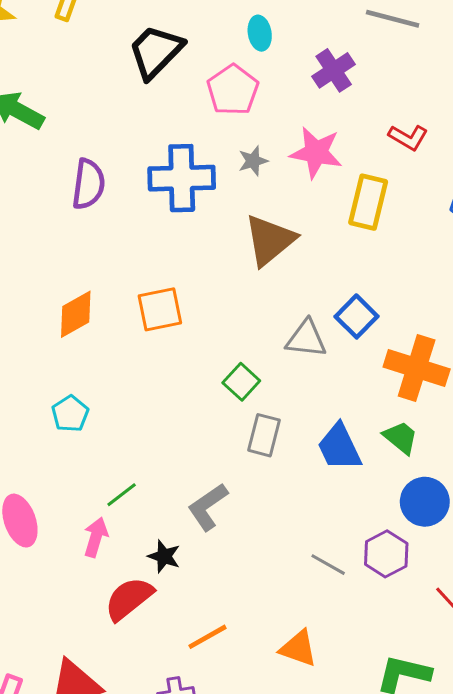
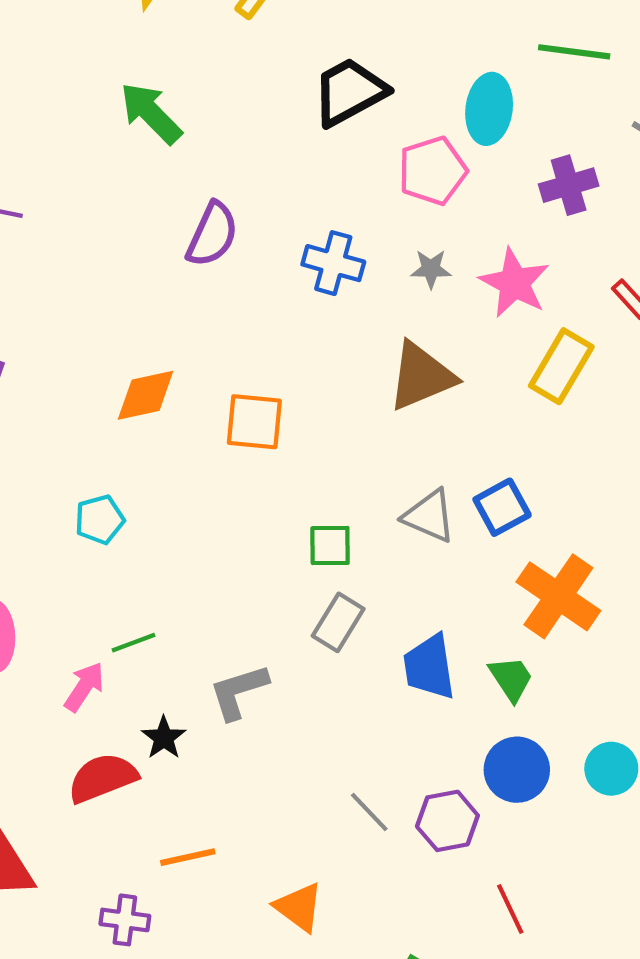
cyan ellipse: (260, 33) -> (489, 109), size x1.5
blue cross: (182, 178) -> (333, 263), size x0.7
green square: (241, 382) -> (330, 546), turned 30

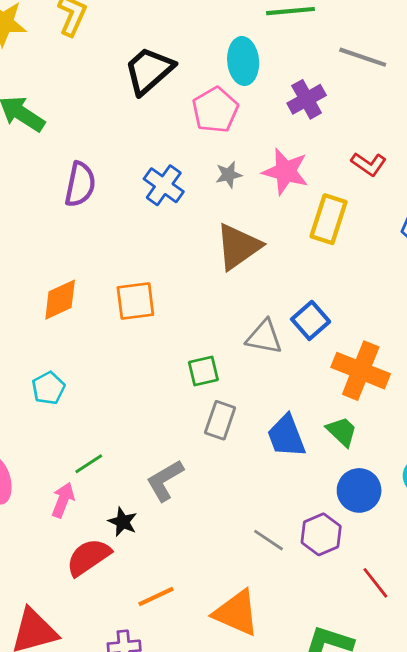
blue cross: (333, 263) -> (164, 185), turned 33
orange triangle: (299, 907) -> (236, 613), size x1.4

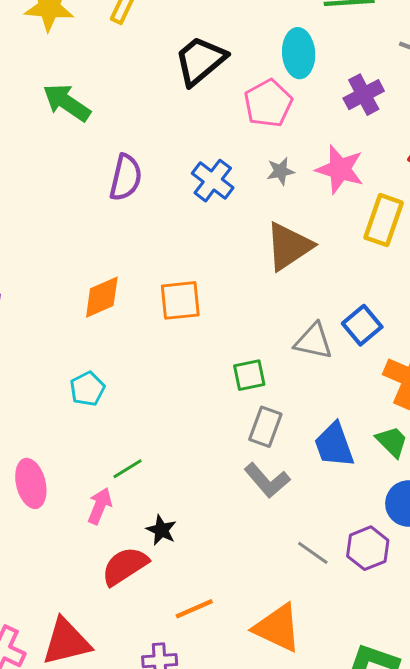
gray L-shape: (165, 480) -> (267, 480), moved, turned -102

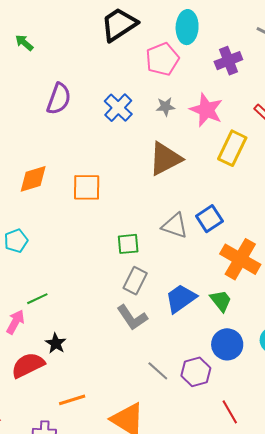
green arrow: (67, 102) -> (24, 43), size x0.6
blue trapezoid: (334, 445) -> (181, 298), turned 68

